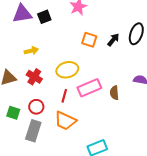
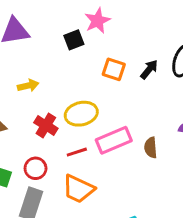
black square: (44, 17) -> (74, 40), moved
red cross: (34, 77) -> (46, 125), moved
red line: (64, 96) -> (77, 152), turned 56

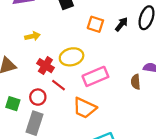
brown semicircle: (151, 148) -> (136, 82), moved
red line: (77, 152) -> (58, 85), moved, turned 56
orange trapezoid: (78, 189) -> (85, 108), moved

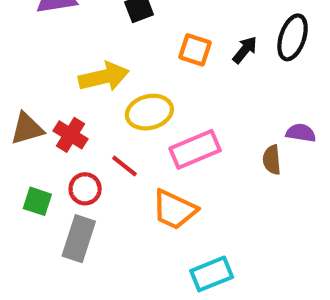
yellow arrow: (32, 36) -> (104, 77), moved, size x1.6
red cross: (45, 66) -> (71, 135), moved

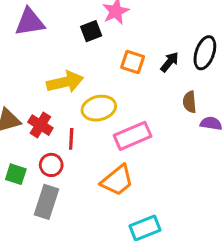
brown semicircle: (272, 160) -> (190, 102), moved
red line: (124, 166) -> (71, 139), moved, turned 55
orange trapezoid: (174, 210) -> (117, 180), turned -64

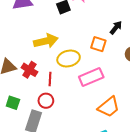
orange square: (133, 62) -> (98, 44), moved
red circle: (51, 165) -> (46, 101), moved
orange trapezoid: (117, 180) -> (109, 107), moved

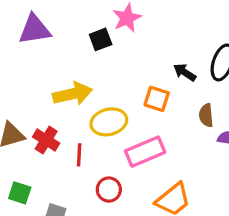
black arrow: (116, 28) -> (185, 72), turned -96
red circle: (46, 101) -> (109, 190), moved

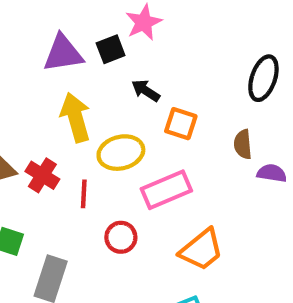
purple triangle: (35, 29) -> (63, 53), moved
black arrow: (185, 72) -> (146, 91), moved
yellow arrow: (73, 94) -> (75, 117), turned -93

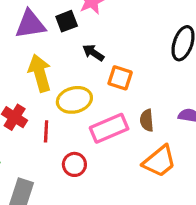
brown semicircle: (243, 144) -> (147, 120), moved
orange trapezoid: (201, 250) -> (159, 161), moved

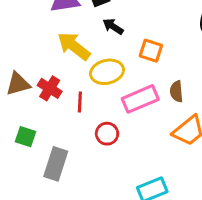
black arrow: (93, 53) -> (113, 26), moved
yellow arrow: (40, 73) -> (74, 46), turned -36

